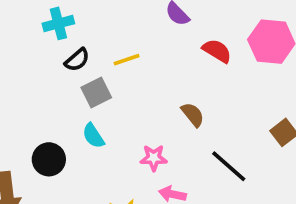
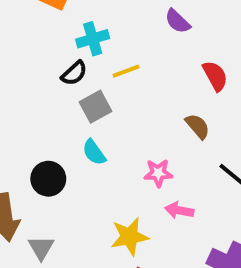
cyan cross: (58, 23) -> (93, 39), moved
red semicircle: (217, 51) -> (215, 76), moved, turned 32

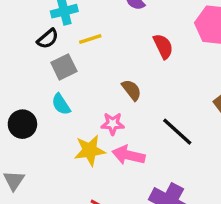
brown semicircle: (197, 126) -> (132, 90), moved
pink arrow: (179, 210) -> (128, 155), size x1.4
yellow star: (130, 237) -> (90, 150), moved

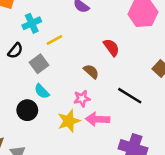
black semicircle: (48, 39) -> (15, 51), moved
red semicircle: (163, 46) -> (111, 47), moved
black circle: (22, 124) -> (27, 110), moved

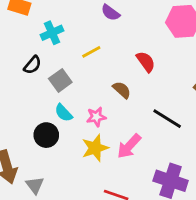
yellow line: (54, 40) -> (91, 52), moved
pink star: (82, 99) -> (96, 117), moved
pink arrow: (98, 119) -> (129, 146), turned -50

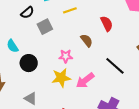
cyan semicircle: (63, 113) -> (12, 46), moved
gray triangle: (35, 185) -> (31, 98), moved, turned -32

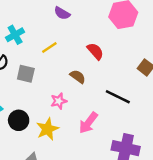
gray square: (45, 27) -> (26, 74), turned -35
yellow star: (61, 78) -> (47, 129), moved

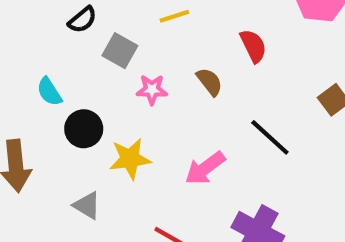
pink star: (59, 101) -> (152, 90), moved

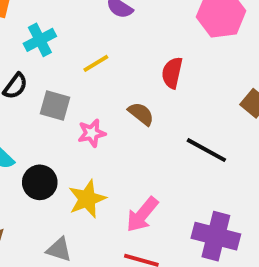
red semicircle: (253, 46) -> (172, 73), turned -128
pink arrow: (205, 168) -> (142, 215), moved

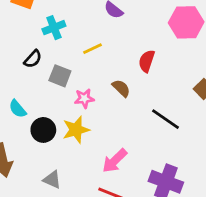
yellow star: (87, 199) -> (76, 130), moved

